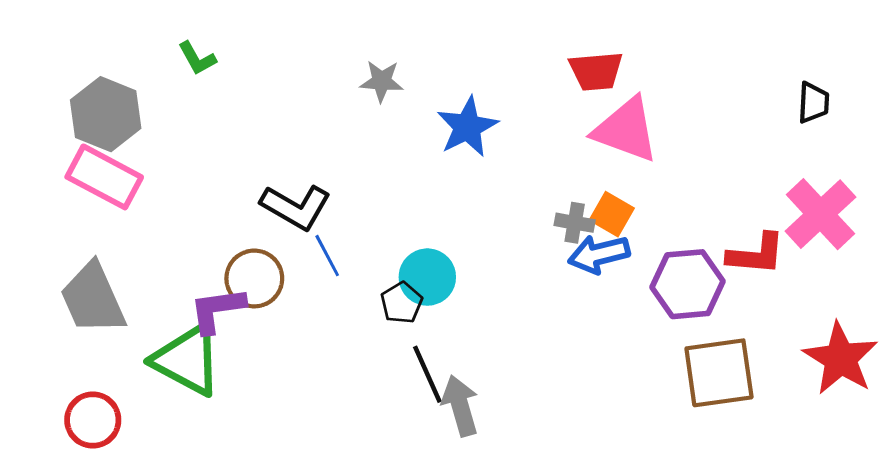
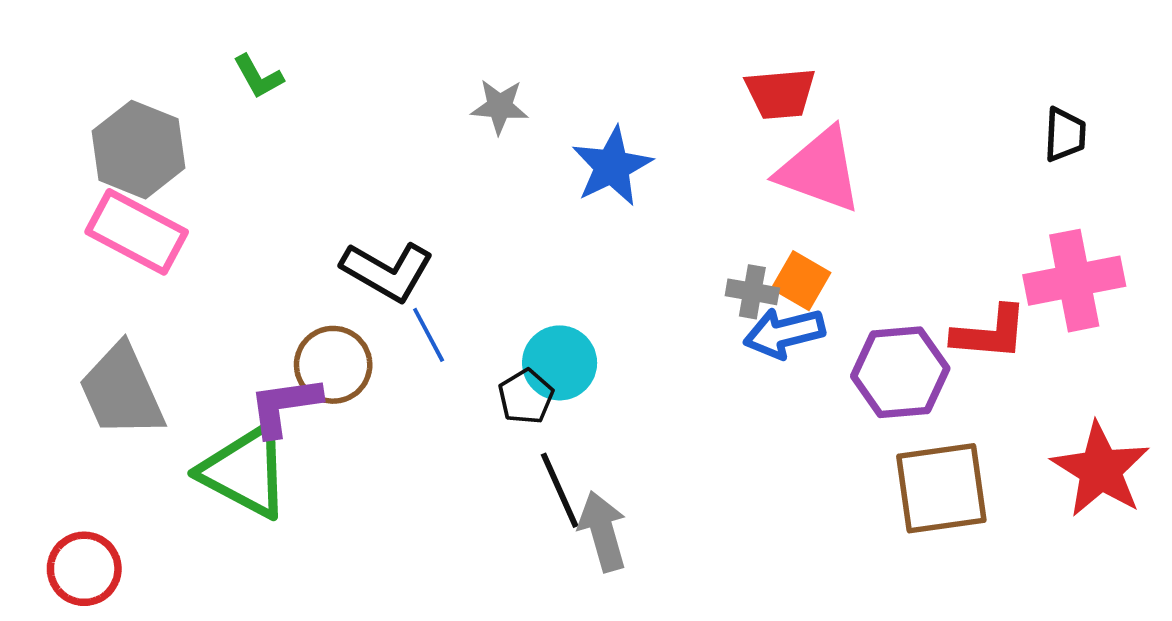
pink cross: (820, 214) -> (1074, 281), turned 32
red circle: (93, 420) -> (84, 569), moved

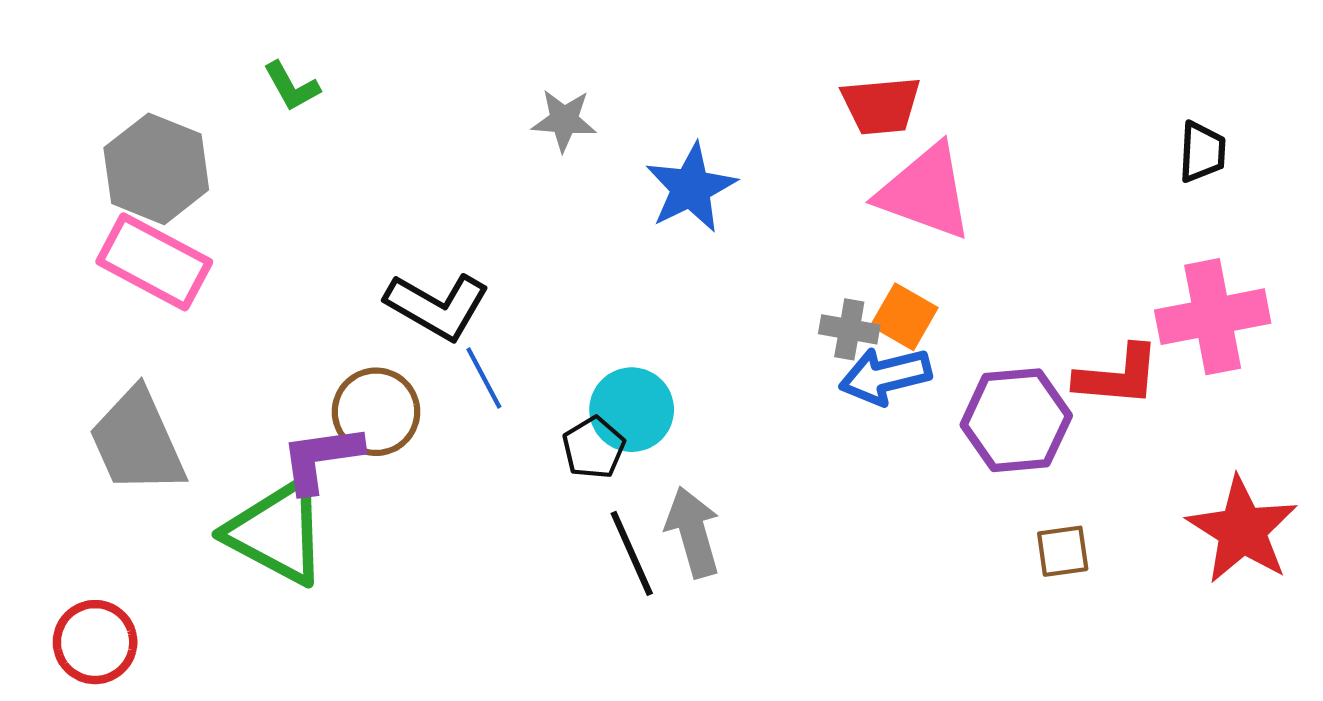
brown square: (941, 488) -> (1063, 551), size x0.5
gray arrow: (603, 531) -> (693, 532), moved

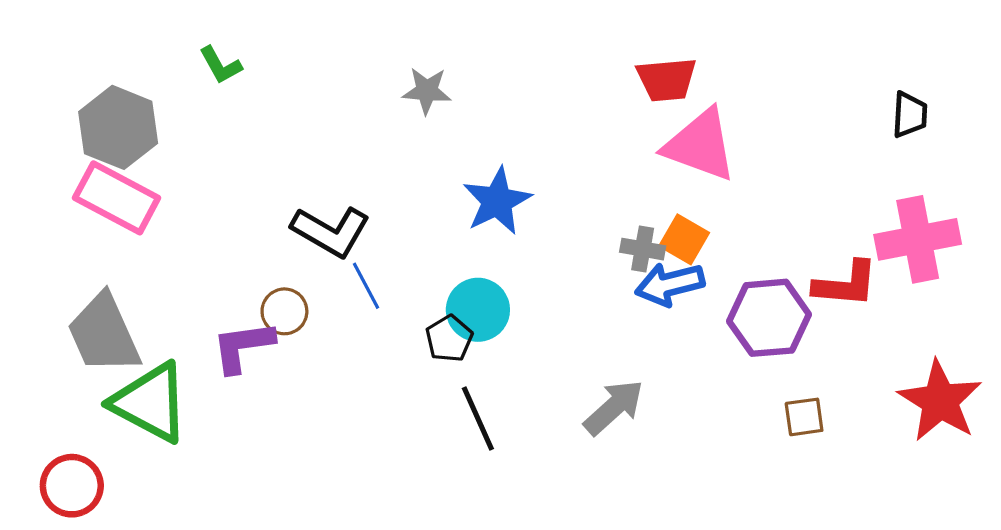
blue star: (691, 188) -> (497, 201), moved
brown circle: (376, 412) -> (284, 311), size x0.7
green triangle: (277, 532) -> (150, 403), moved
gray arrow: (693, 532) -> (614, 407), moved, turned 64

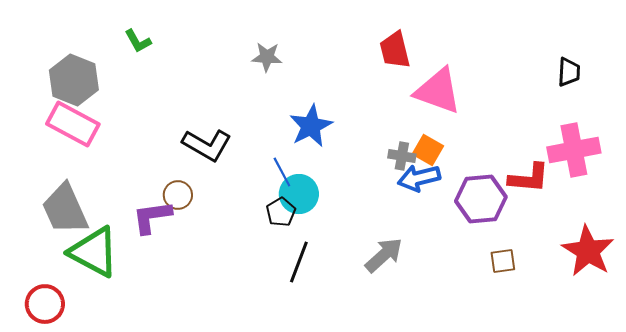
red trapezoid: (667, 80) -> (395, 50), moved, turned 81
blue line: (366, 286) -> (282, 172), moved
black line: (478, 419) -> (299, 262), turned 45

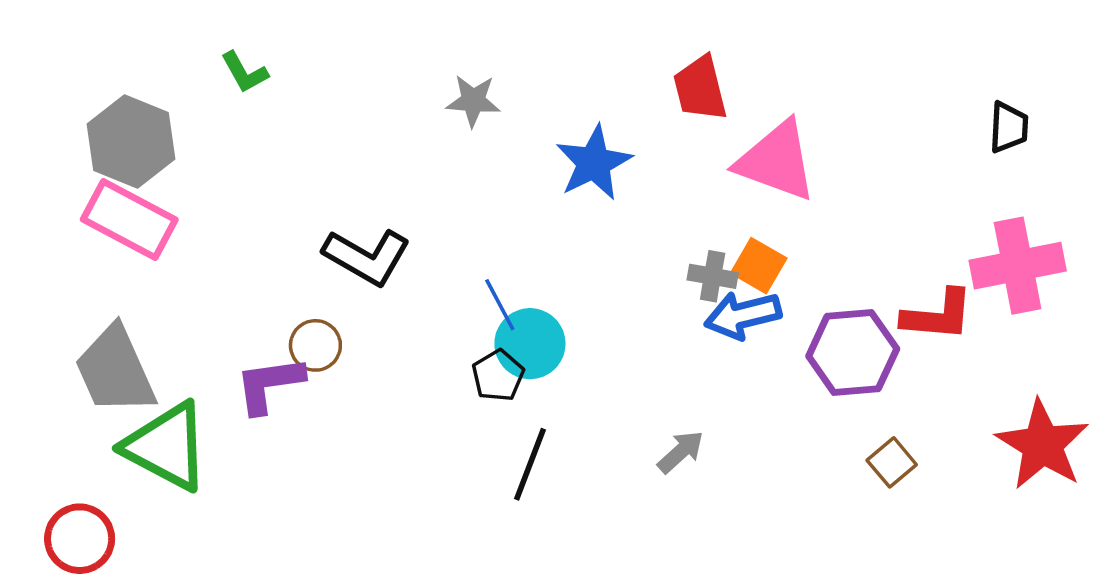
blue star: (311, 126) -> (594, 163), moved
gray arrow: (384, 255) -> (681, 452), size x0.7
brown square: (503, 261) -> (892, 462), turned -32

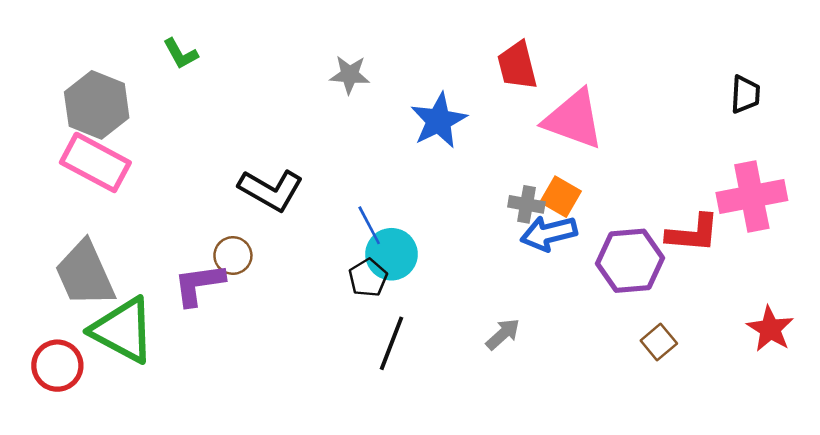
red star: (1042, 445) -> (770, 329), size x0.7
red circle: (80, 539) -> (57, 366), moved

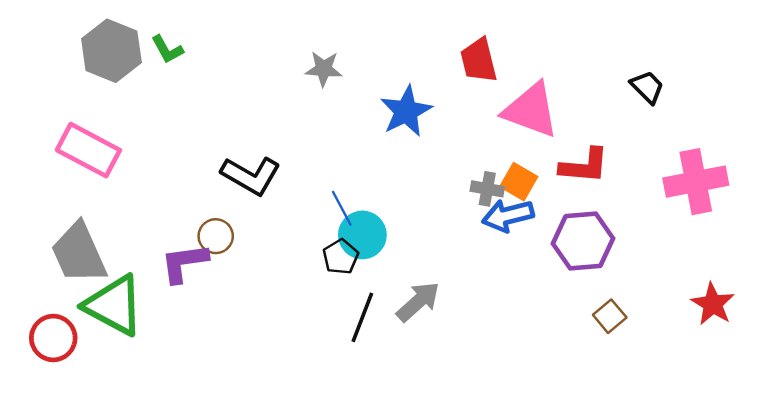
black trapezoid: (745, 94) -> (647, 87), moved, turned -48
gray hexagon: (97, 105) -> (111, 51), moved
red L-shape: (693, 233) -> (584, 166), moved
gray arrow: (503, 334) -> (418, 302), moved, size x1.4

